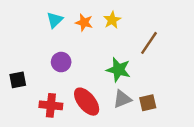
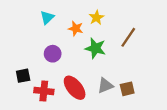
orange star: (84, 23) -> (76, 29), moved
green star: (118, 70) -> (95, 48), moved
black square: (18, 80) -> (23, 76), moved

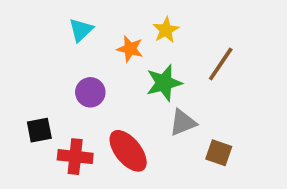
green star: (95, 48) -> (164, 83), turned -30
gray triangle: (105, 86) -> (183, 123), moved
brown square: (127, 89) -> (219, 153), turned 32

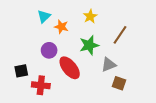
orange star: (130, 49) -> (61, 27), moved
gray triangle: (183, 123) -> (109, 65), moved
red ellipse: (128, 151) -> (70, 68), moved

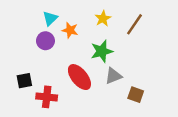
brown line: (120, 35) -> (134, 24), moved
purple circle: (49, 50) -> (45, 41), moved
gray triangle: (109, 65) -> (113, 76), moved

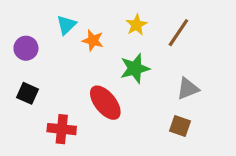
purple circle: (45, 41) -> (26, 48), moved
gray triangle: (113, 76) -> (188, 89), moved
black square: (24, 81) -> (28, 93), moved, turned 35

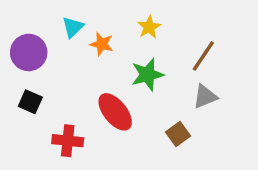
brown line: (178, 33) -> (203, 56), moved
purple circle: (26, 48) -> (29, 53), size x1.4
brown square: (180, 126) -> (178, 134), moved, turned 35

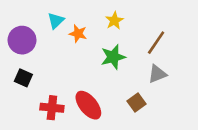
red ellipse: (115, 112) -> (88, 105), moved

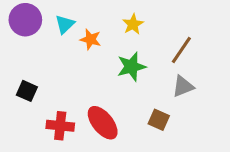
purple circle: (22, 40) -> (25, 20), moved
brown square: (137, 103) -> (159, 120), turned -30

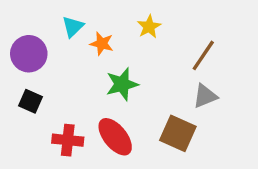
purple circle: (25, 20) -> (29, 54), moved
green star: (131, 67) -> (122, 84), moved
brown square: (159, 120) -> (178, 133), size x1.5

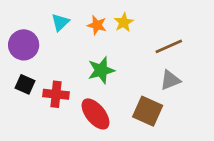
orange star: (102, 44) -> (97, 25), moved
brown line: (203, 55) -> (169, 46), turned 32
red cross: (68, 140) -> (56, 94), moved

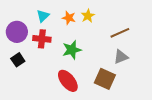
black square: (25, 84) -> (18, 60), turned 32
red cross: (56, 94) -> (42, 39), moved

